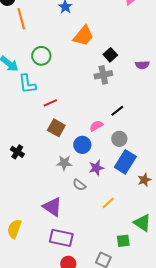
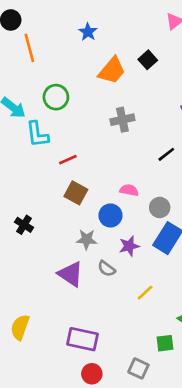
black square: (110, 55) -> (148, 60), moved
gray cross: (103, 75) -> (122, 120), moved
black line: (117, 111) -> (166, 154), moved
pink semicircle: (96, 126) -> (129, 190), turned 40
purple triangle: (52, 207) -> (71, 274), moved

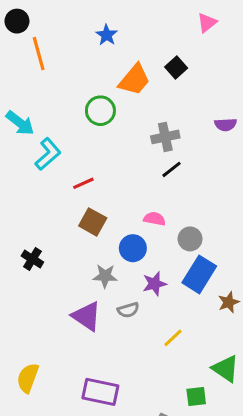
green circle: (56, 97) -> (100, 111), moved
gray cross: (122, 120) -> (165, 137), moved
cyan L-shape: (37, 134) -> (48, 154), turned -124
black line: (166, 154) -> (171, 169), moved
gray semicircle: (106, 269) -> (128, 310), turned -54

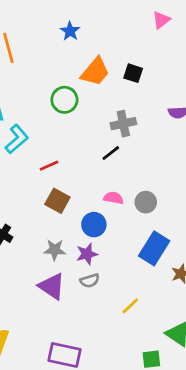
black square: (176, 67) -> (133, 73), moved, turned -30
black line: (171, 169) -> (111, 153), moved
gray circle: (190, 239) -> (146, 202), moved
gray star: (105, 276) -> (55, 250), moved
purple star: (154, 284) -> (87, 254), moved

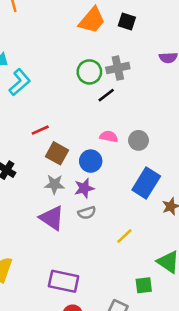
green circle: (64, 100) -> (89, 72), moved
red line: (49, 166) -> (40, 130), moved
brown square: (57, 201) -> (57, 153), moved

